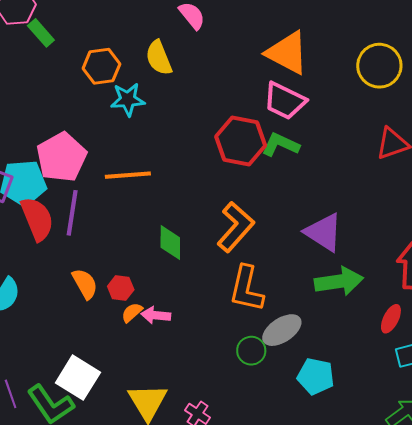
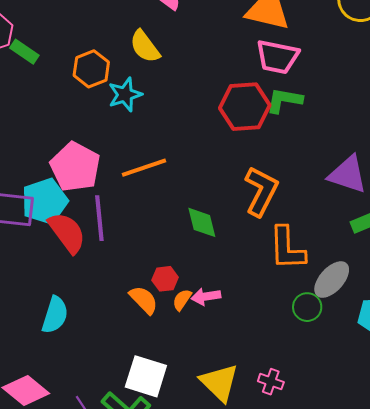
orange semicircle: (85, 284) -> (144, 300), moved

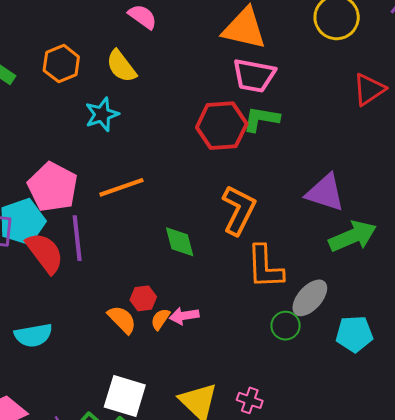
orange hexagon: (91, 69) -> (61, 64), moved
cyan semicircle: (55, 315) -> (33, 335), turned 63

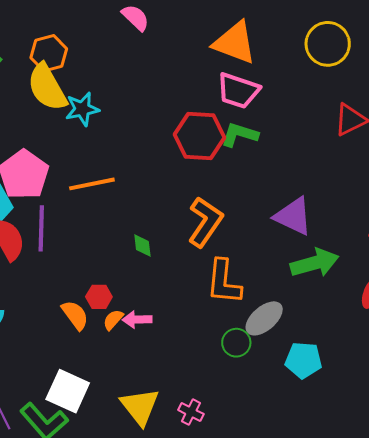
yellow semicircle: (121, 66) -> (47, 87), moved, size x1.4
green diamond: (180, 242) -> (142, 245), size x0.7

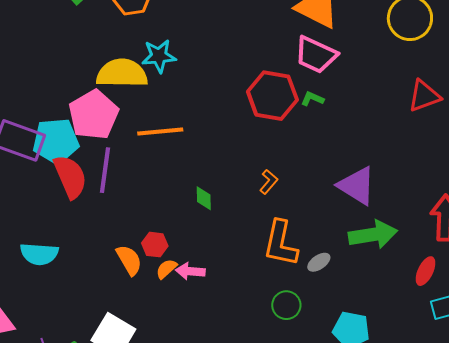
yellow semicircle: (47, 87) -> (122, 73), moved, turned 114
green L-shape: (239, 135) -> (312, 99), size x0.6
orange L-shape: (205, 222) -> (269, 182), size x0.5
gray ellipse: (264, 318) -> (319, 262), moved, size x0.6

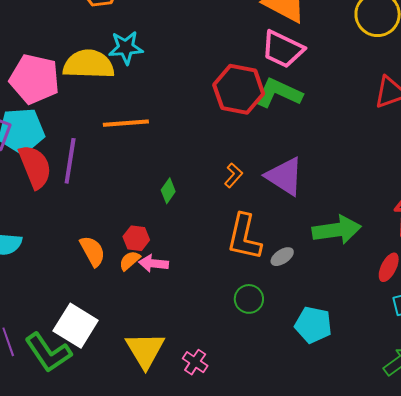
green L-shape: (312, 99) -> (279, 93), size x2.0
pink pentagon: (94, 115) -> (34, 79), moved, turned -30
purple triangle: (357, 186) -> (285, 176), moved
green diamond: (204, 198) -> (168, 191), turned 35
red hexagon: (155, 245) -> (136, 238), moved

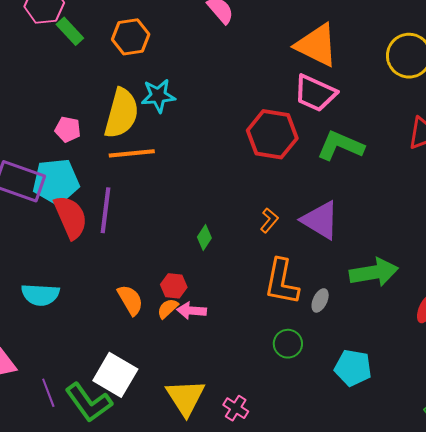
yellow semicircle: (89, 64) -> (121, 113), turned 105
pink pentagon: (34, 79) -> (68, 129), size x0.5
green L-shape: (279, 93) -> (340, 146), moved
orange line: (126, 123) -> (132, 153), moved
gray ellipse: (282, 257) -> (320, 300), turned -30

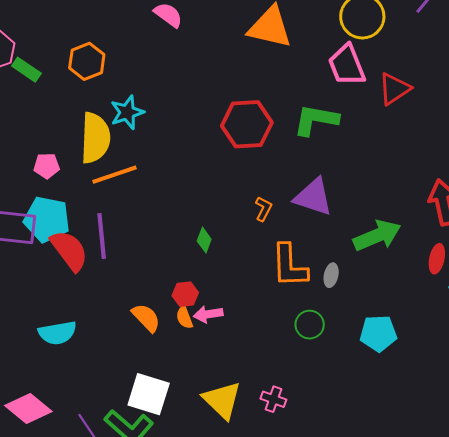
pink trapezoid: (315, 93) -> (347, 65), moved, turned 57
cyan pentagon: (56, 182) -> (47, 219), turned 30
orange semicircle: (168, 308) -> (184, 317), turned -55

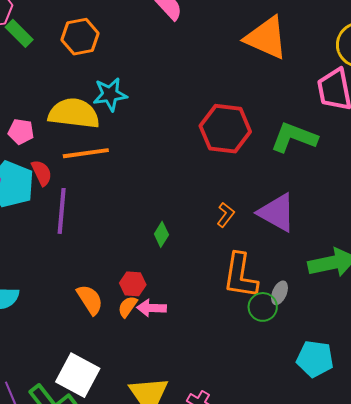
yellow semicircle: (95, 138) -> (74, 113), turned -96
red semicircle: (69, 250) -> (42, 173), moved, size x0.6
orange semicircle: (184, 317) -> (128, 307), turned 45
green circle: (310, 325) -> (263, 307), moved

